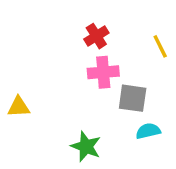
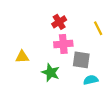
yellow triangle: (19, 107) -> (22, 57), moved
green star: (86, 147) -> (51, 73), moved

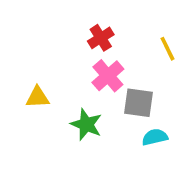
pink cross: (63, 44) -> (108, 76), turned -36

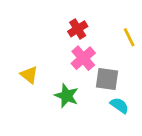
yellow triangle: (38, 97) -> (29, 75), turned 42
cyan semicircle: (155, 137) -> (119, 105), turned 48

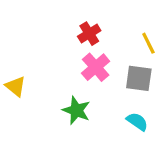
yellow triangle: (29, 75) -> (16, 86), moved
gray square: (107, 79) -> (139, 78), moved

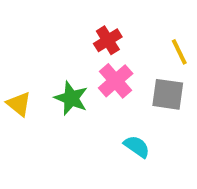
green star: (76, 110) -> (71, 98), moved
cyan semicircle: (137, 122) -> (137, 147), moved

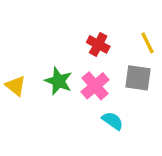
red cross: (108, 40) -> (98, 44), moved, turned -30
pink cross: (116, 81) -> (95, 86), moved

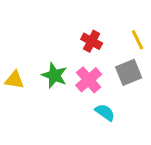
gray square: (138, 78) -> (129, 72), turned -30
yellow triangle: (15, 86) -> (14, 80), turned -30

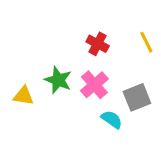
gray square: (129, 72) -> (137, 97), moved
yellow triangle: (14, 80) -> (23, 96), moved

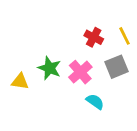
red cross: (98, 44) -> (94, 37), moved
gray square: (137, 97) -> (116, 67), moved

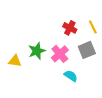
green star: (50, 68) -> (37, 51), turned 30

